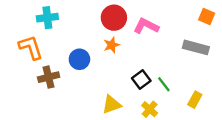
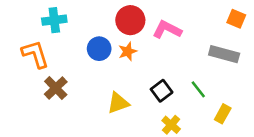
blue circle: (79, 59) -> (99, 49), moved
brown cross: (49, 77) -> (56, 88), turned -30
green line: (164, 84) -> (198, 89), moved
yellow triangle: (112, 104) -> (118, 103), moved

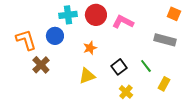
cyan cross: (54, 20) -> (68, 15), moved
blue circle: (99, 49) -> (55, 36), moved
orange star: (128, 51) -> (90, 48), moved

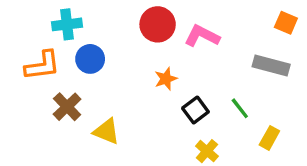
cyan cross: (68, 15) -> (67, 24), moved
orange L-shape: (26, 40) -> (42, 66), turned 100
orange star: (90, 48) -> (166, 79), moved
yellow triangle: (87, 76) -> (107, 131), moved, turned 42

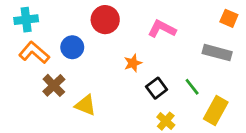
cyan cross: (67, 24) -> (26, 20), moved
red circle: (158, 24) -> (105, 20), moved
orange L-shape: (42, 66) -> (34, 53), turned -132
yellow rectangle: (269, 138) -> (216, 110), size x1.5

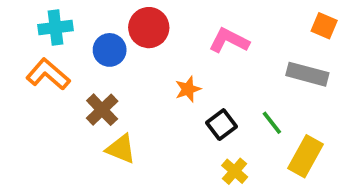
cyan cross: (26, 20) -> (55, 28), moved
blue circle: (72, 47) -> (110, 50), moved
brown cross: (54, 85) -> (102, 110), moved

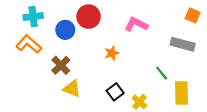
black square: (222, 125) -> (115, 92), moved
yellow rectangle: (305, 156) -> (182, 93), turned -30

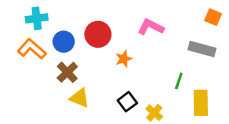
red circle: (89, 17) -> (98, 34), moved
blue circle: (65, 30) -> (64, 42), moved
green line: (162, 73) -> (179, 81), turned 56

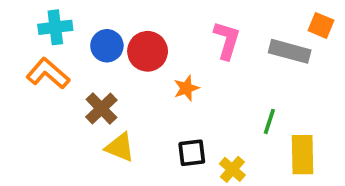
pink L-shape: (151, 27) -> (227, 40), turned 80
blue circle: (64, 42) -> (107, 46), moved
gray rectangle: (202, 49) -> (290, 51), moved
black square: (127, 102) -> (192, 153), turned 30

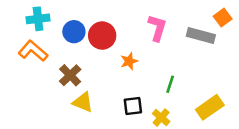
orange square: (321, 25) -> (223, 18), turned 30
green line: (269, 121) -> (170, 84), moved
yellow rectangle: (303, 155) -> (210, 107), turned 56

